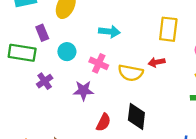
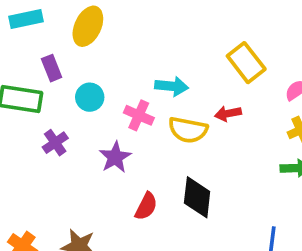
yellow rectangle: (168, 29) -> (246, 63), turned -45
cyan arrow: (109, 32) -> (172, 86), moved
purple star: (83, 91) -> (115, 157), turned -30

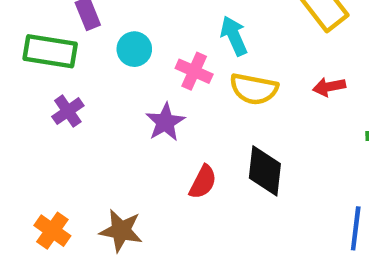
cyan arrow: (172, 86) -> (234, 36), turned -120
red arrow: (228, 114) -> (329, 87), moved
purple cross: (55, 143) -> (68, 111), moved

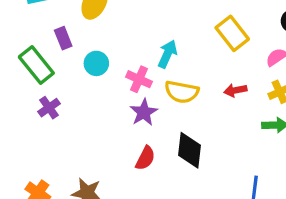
cyan arrow: (234, 36) -> (167, 54), turned 48
green rectangle: (50, 51) -> (36, 65), turned 42
purple star: (165, 122) -> (144, 112), moved

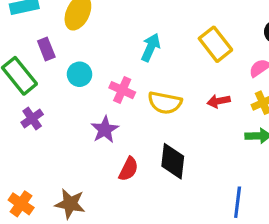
cyan arrow: (167, 54) -> (151, 47), moved
purple star: (144, 112) -> (105, 130), moved

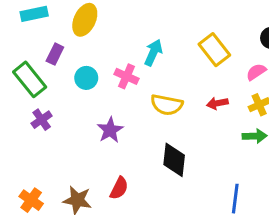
purple rectangle: (46, 49) -> (55, 54), turned 48
pink cross: (122, 90) -> (126, 76), moved
red semicircle: (128, 169) -> (119, 188), moved

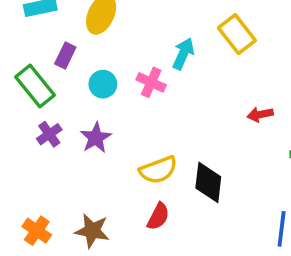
yellow rectangle: (214, 50) -> (237, 34), moved
yellow semicircle: (167, 105) -> (158, 170), moved, turned -32
purple star: (110, 130) -> (96, 138), moved
red semicircle: (119, 188) -> (158, 216), moved

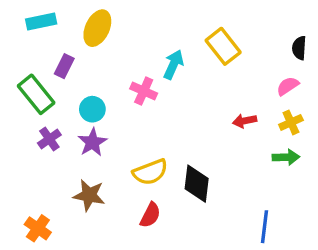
cyan circle: (103, 84) -> (92, 109), moved
brown star: (92, 231) -> (89, 195), moved

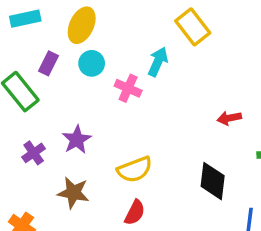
yellow rectangle: (223, 46) -> (193, 27), moved
cyan circle: (92, 109) -> (92, 63), moved
purple cross: (49, 139) -> (34, 153), moved
black diamond: (197, 184) -> (213, 181), moved

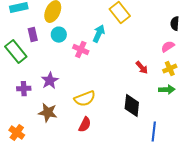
purple rectangle: (49, 63) -> (33, 35), turned -40
red arrow: (229, 118) -> (142, 68), turned -120
purple cross: (34, 153) -> (24, 89), turned 32

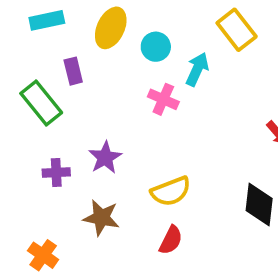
cyan circle: (59, 35) -> (156, 47), moved

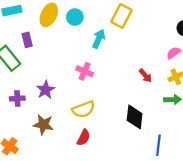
yellow rectangle: (237, 30) -> (122, 16), turned 65
cyan circle: (156, 47) -> (75, 17), moved
pink cross: (163, 99) -> (85, 71), moved

